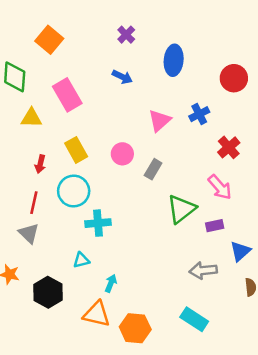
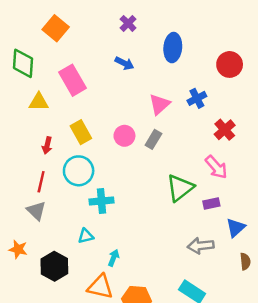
gray rectangle: (153, 169) -> (153, 139), moved

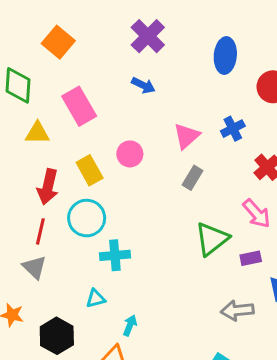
purple cross: (128, 23) -> (148, 36), size x1.6
blue ellipse: (173, 48) -> (225, 55), moved
pink circle: (124, 136) -> (130, 154), moved
gray rectangle: (153, 139) -> (192, 178), moved
red arrow: (47, 145) -> (48, 187), size x1.6

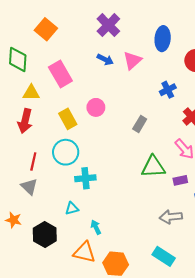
pink triangle: (187, 136) -> (132, 61), moved
red arrow: (48, 187) -> (25, 121), moved
green triangle: (212, 239) -> (153, 167), turned 35
cyan arrow: (130, 325) -> (96, 227), turned -48

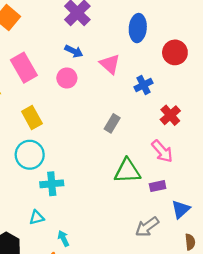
pink triangle: (132, 61) -> (110, 64), moved, turned -36
pink circle: (96, 107) -> (67, 78), moved
gray arrow: (171, 217) -> (147, 227), turned -30

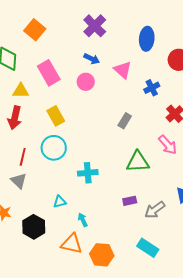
cyan cross: (52, 184) -> (88, 173), moved
purple rectangle: (158, 186) -> (130, 201), moved

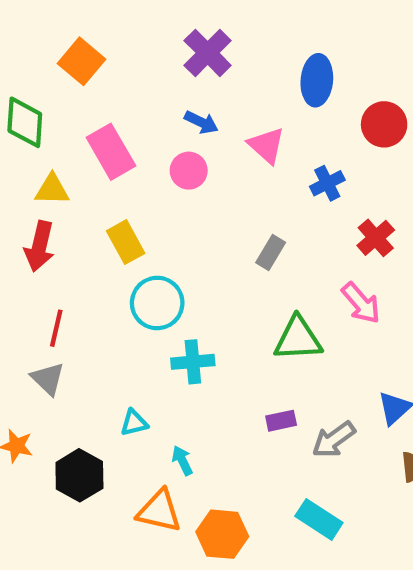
cyan circle: (54, 148) -> (157, 303), moved

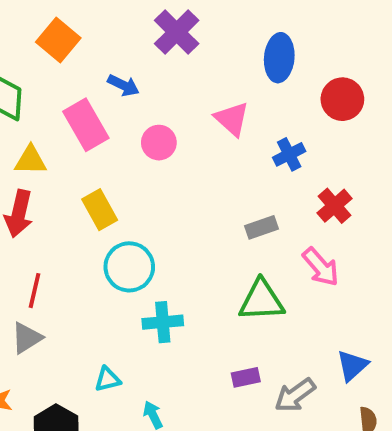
blue arrow: (201, 122) -> (123, 85), moved
gray rectangle: (271, 253) -> (261, 227), moved, turned 40
gray triangle: (48, 379) -> (27, 338), turned 44

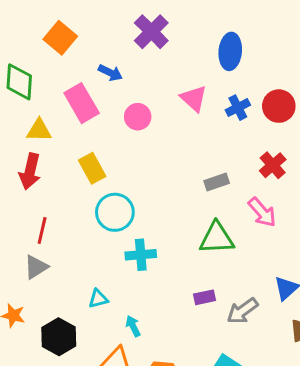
red circle: (342, 99) -> (279, 106), moved
blue cross: (289, 154) -> (238, 108), moved

